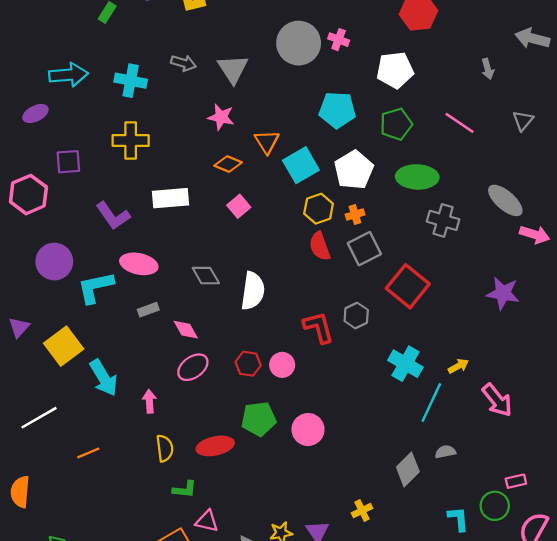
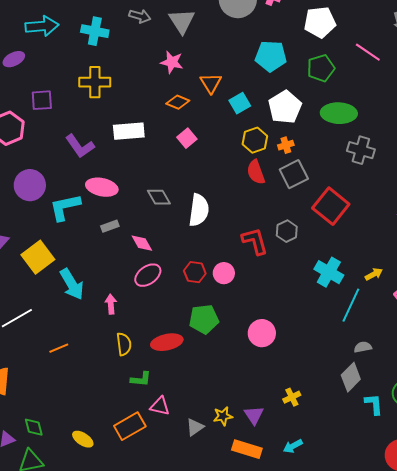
pink line: (460, 123) -> (368, 52), moved
cyan square: (301, 165) -> (240, 103), size x0.7
pink circle: (308, 429) -> (262, 333), moved
gray diamond: (408, 469) -> (351, 377), moved

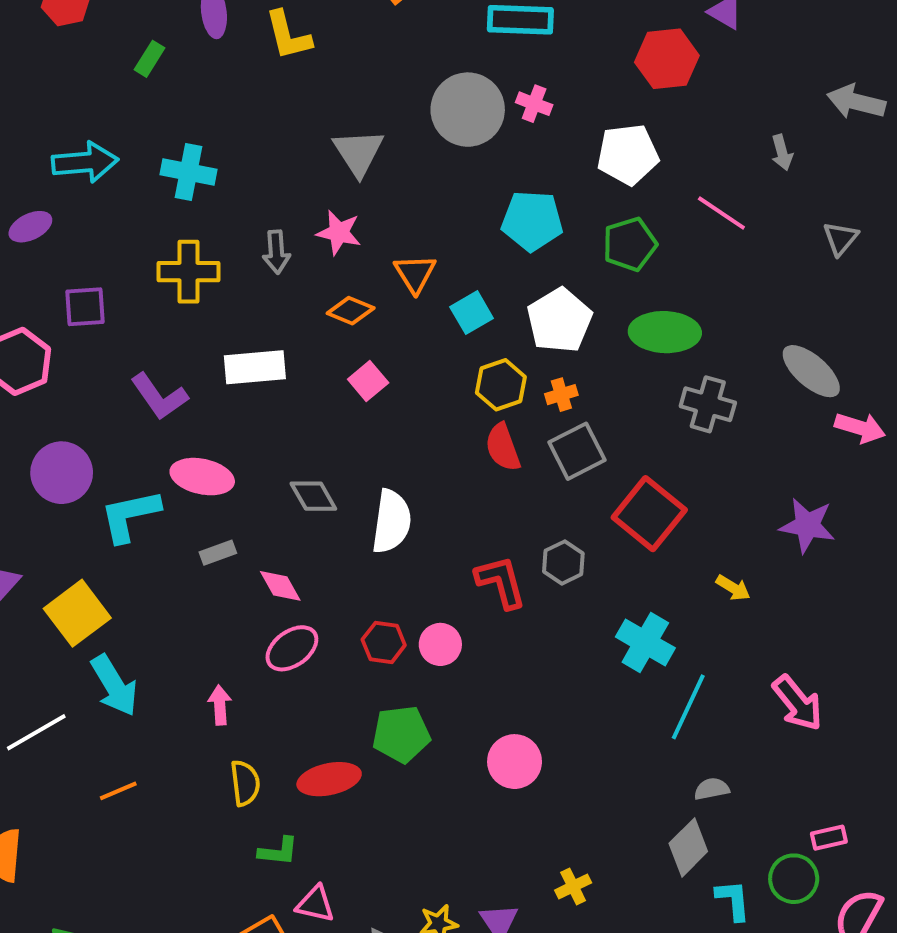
gray arrow: (140, 16) -> (276, 252), moved, turned 70
yellow arrow: (374, 274) -> (733, 588), moved, turned 60
cyan arrow: (72, 284) -> (114, 685), moved

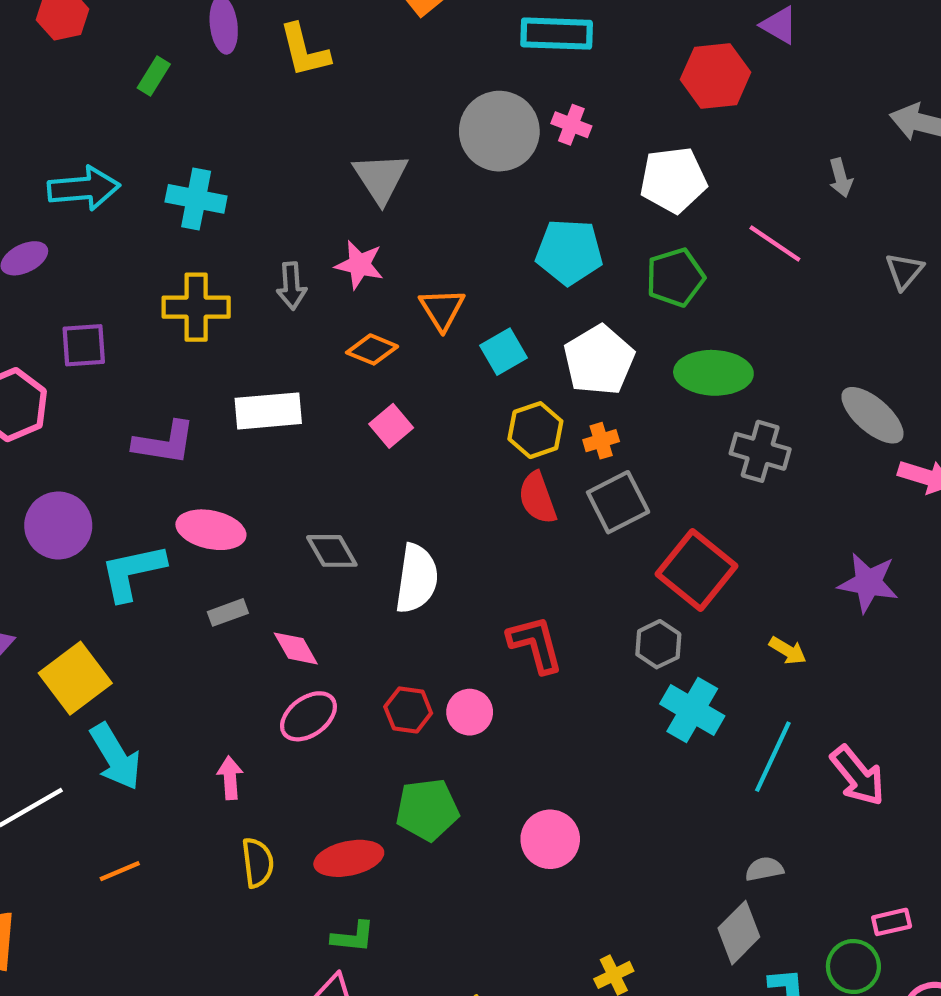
purple L-shape: (159, 397) -> (164, 443), turned -46
gray hexagon: (563, 562) -> (658, 644), moved
cyan line: (688, 707) -> (773, 757), moved
green L-shape: (278, 851) -> (353, 937), moved

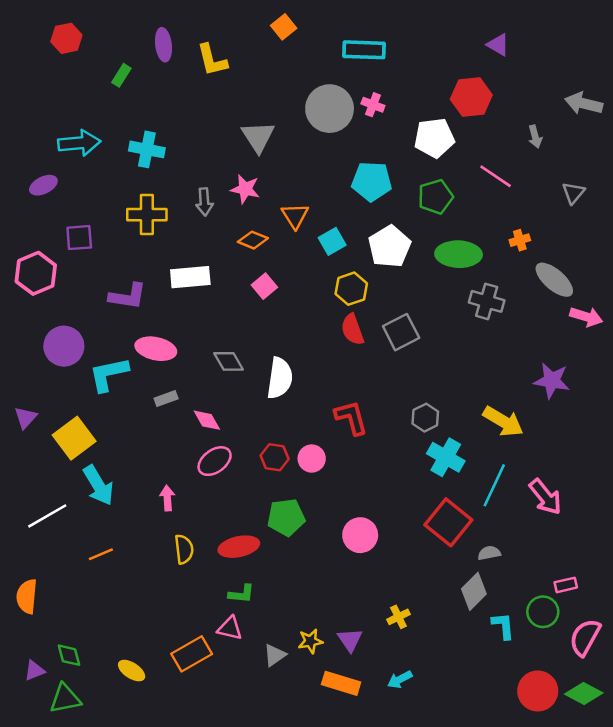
red hexagon: (716, 76) -> (471, 97), moved
orange cross: (601, 441) -> (520, 240), moved
red square: (697, 570) -> (448, 522), moved
yellow arrow: (788, 651) -> (503, 421), size x1.8

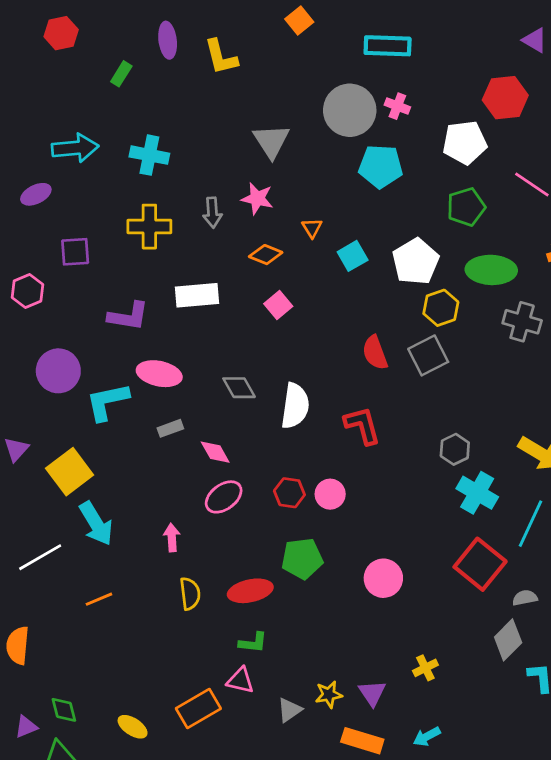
cyan pentagon: (372, 181) -> (381, 166), moved
orange triangle: (295, 216) -> (312, 228), size x0.7
pink hexagon: (36, 273) -> (27, 291), size x0.7
yellow hexagon: (351, 289) -> (441, 308), moved
red L-shape: (351, 418) -> (362, 425), moved

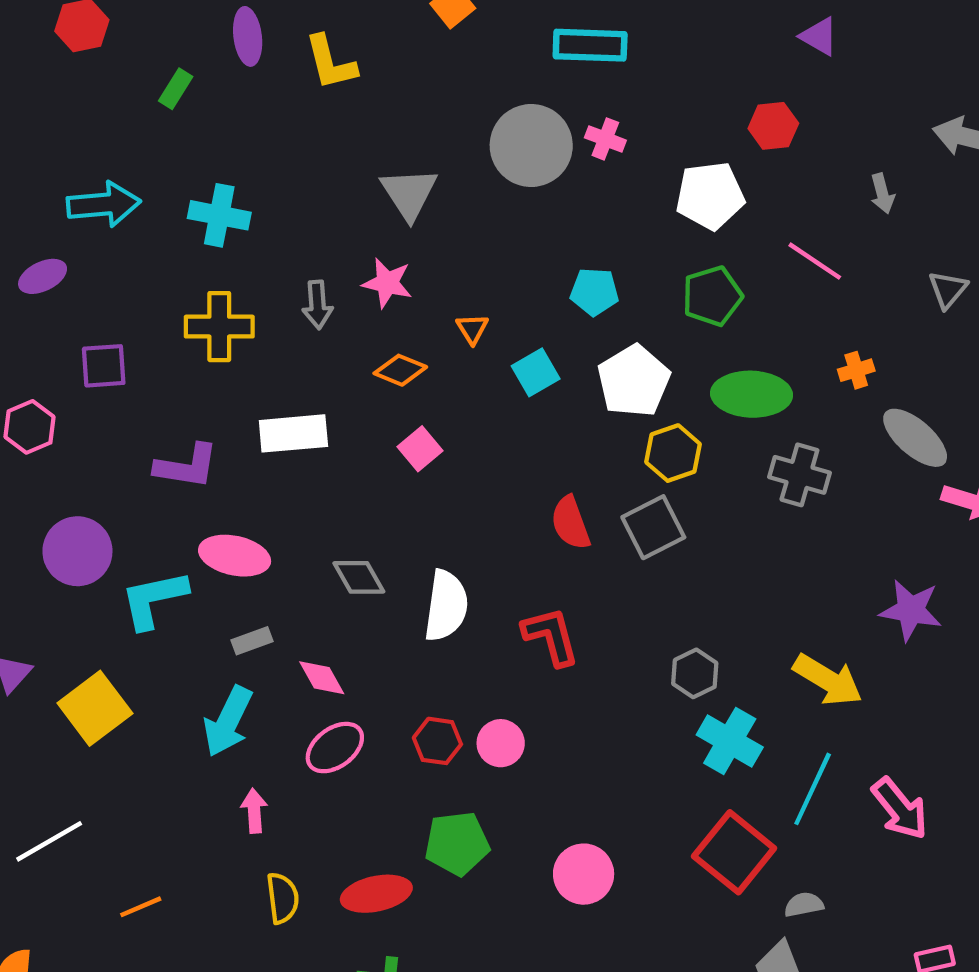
red hexagon: (505, 98) -> (773, 126), size x0.7
cyan pentagon: (381, 166) -> (594, 292), moved, size x0.7
cyan arrow: (96, 524) -> (228, 721), moved, turned 57

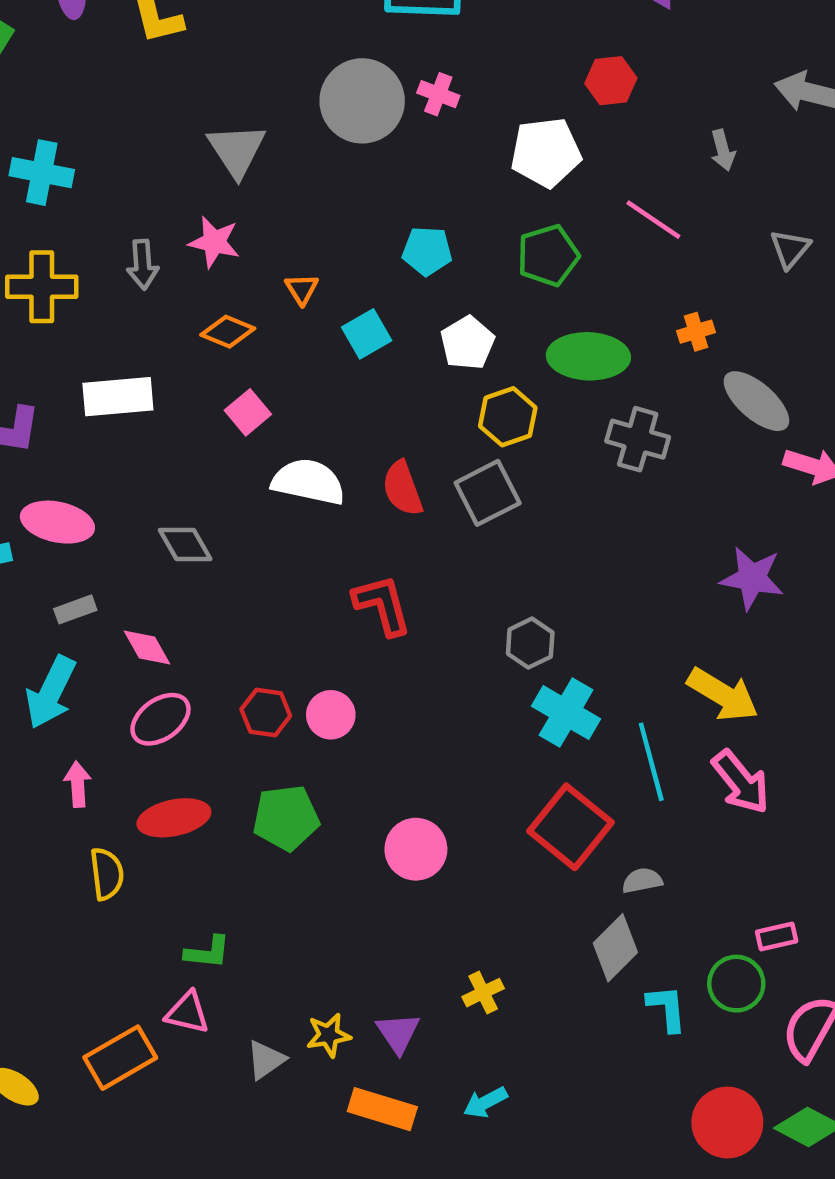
white pentagon: (634, 381) -> (467, 343), size x0.7
white semicircle: (446, 606) -> (308, 482), moved, turned -86
yellow arrow: (828, 680) -> (723, 695), moved
cyan line: (813, 789) -> (651, 762), turned -40
red ellipse: (376, 894) -> (174, 818), moved

